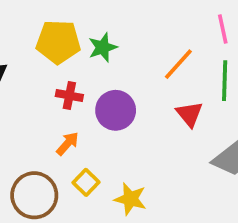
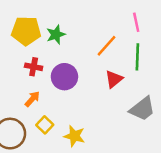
red triangle: (190, 114) -> (114, 79), turned 30

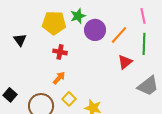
green star: (56, 35) -> (78, 16), moved
purple circle: (64, 77) -> (95, 30), moved

